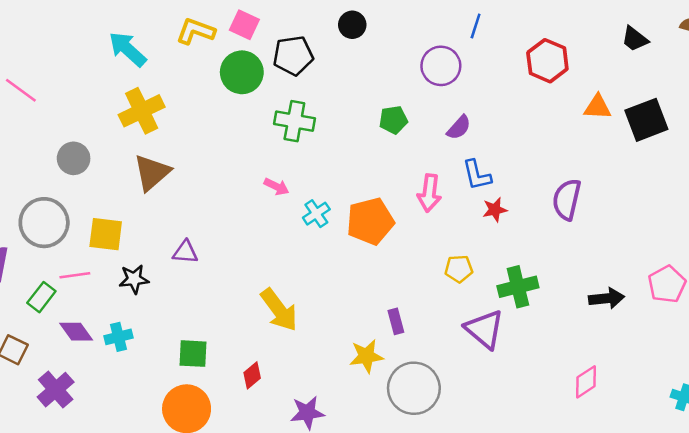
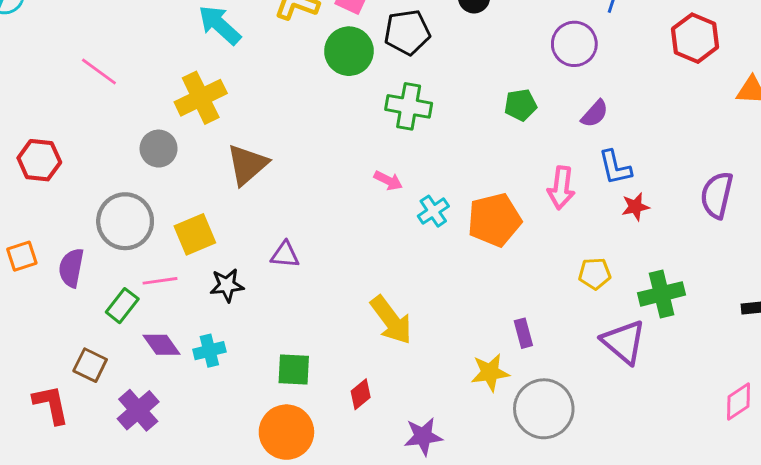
yellow cross: (142, 111) -> (201, 98), moved
yellow square: (106, 234) -> (195, 234), turned -30

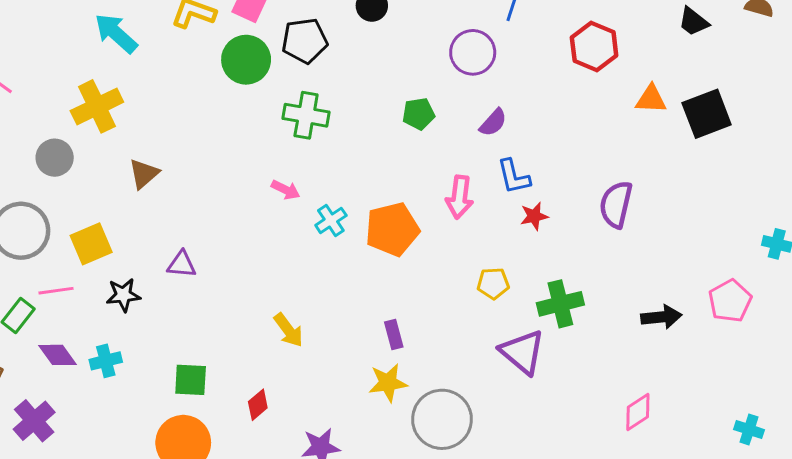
brown triangle: (247, 165) -> (144, 174), size x0.7
yellow arrow: (391, 320) -> (288, 330), size x0.7
purple rectangle: (523, 333) -> (394, 335), moved

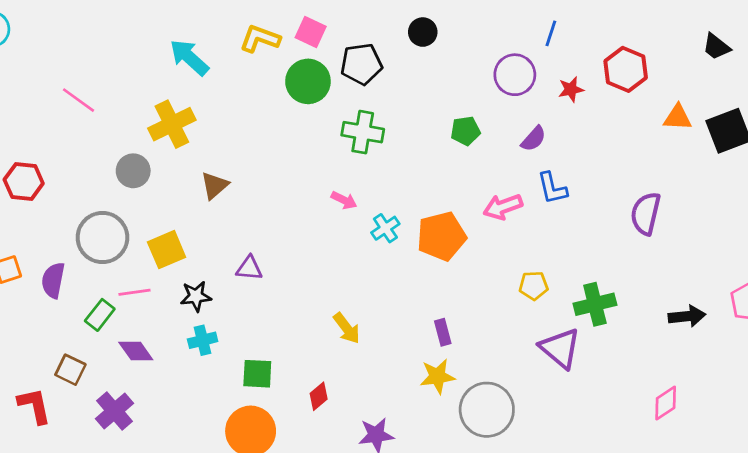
pink arrow: (460, 197) -> (503, 207), turned 63
red star: (534, 216) -> (571, 89), moved
cyan cross: (106, 361) -> (203, 340), moved

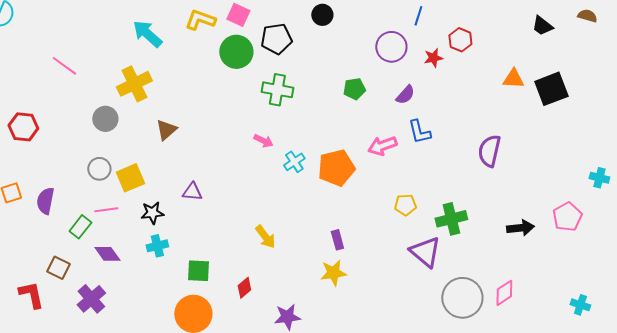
red hexagon: (626, 69) -> (460, 40), moved, size x0.7
gray circle: (102, 238) -> (99, 169), moved, size x0.6
gray circle: (487, 410) -> (462, 298), moved

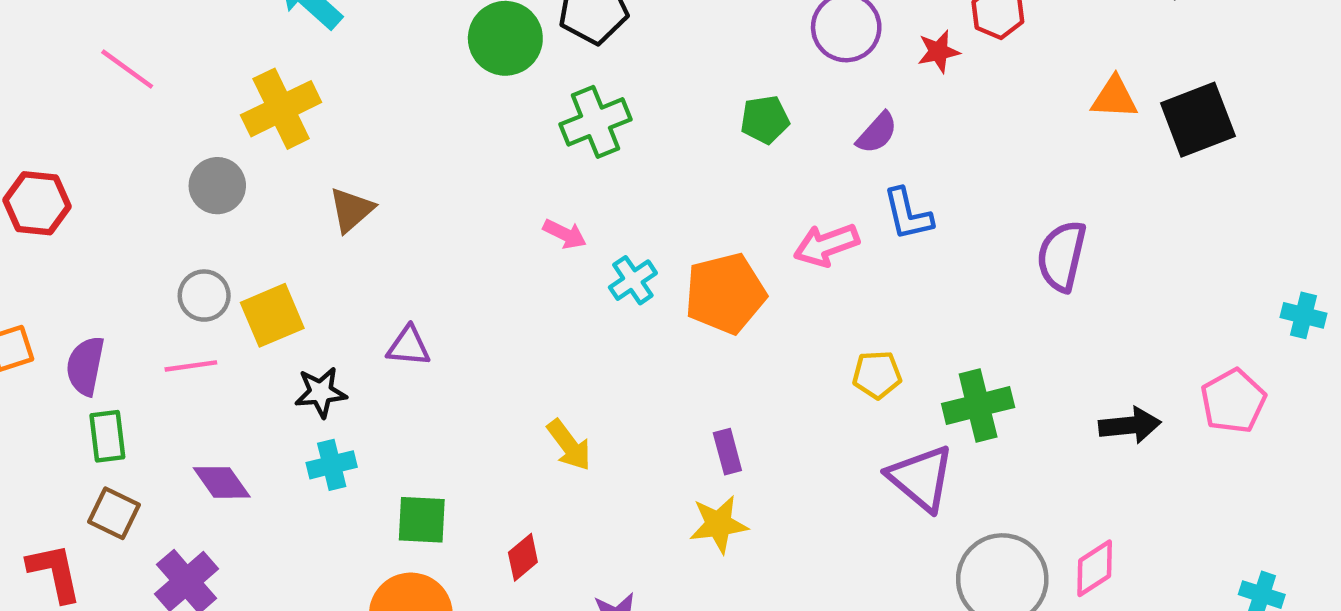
green cross: (277, 90) -> (595, 122), turned -32
pink line: (106, 210) -> (191, 366), moved
green rectangle: (80, 227) -> (107, 436), moved, turned -45

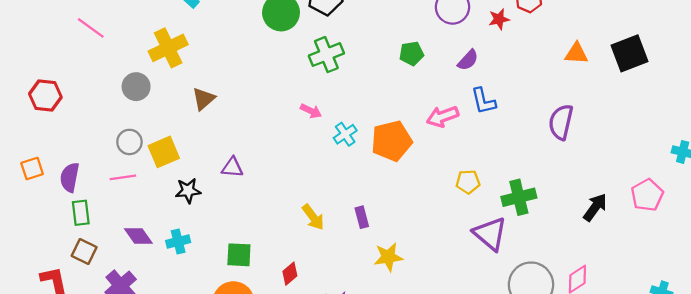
orange triangle: (1114, 98) -> (576, 53), moved
black arrow: (1130, 425) -> (595, 207), turned -48
purple rectangle: (727, 452) -> (362, 217), moved
cyan cross: (332, 465) -> (178, 242), moved

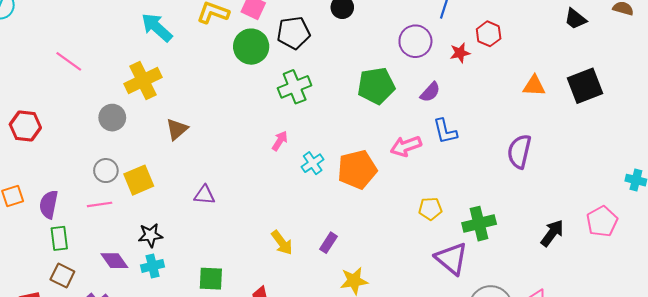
green pentagon: (412, 53) -> (376, 86), size x1.6
pink arrow: (311, 111) -> (280, 141), turned -84
black star: (188, 191) -> (150, 235), moved
purple rectangle: (362, 217) -> (328, 243), turned 48

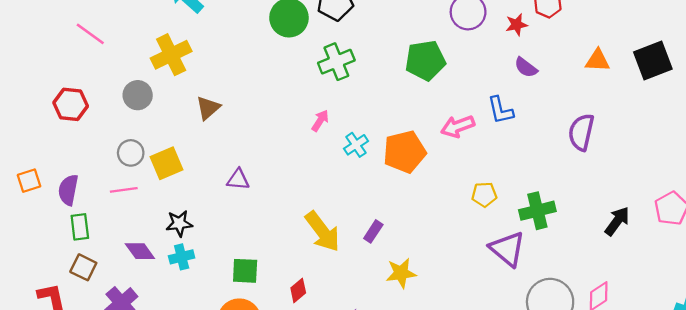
purple semicircle: (430, 92) -> (526, 67), moved, turned 85
red hexagon: (25, 126) -> (71, 104), moved
yellow arrow: (282, 243) -> (322, 231), size x1.5

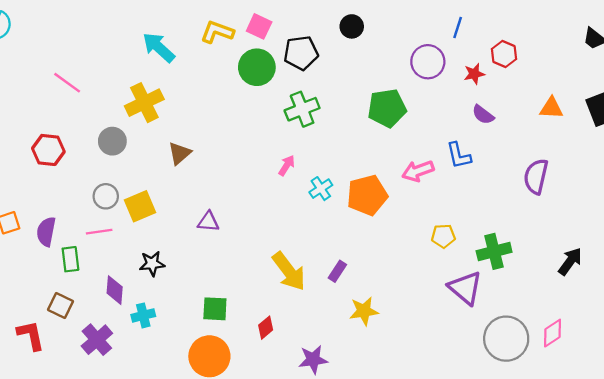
green rectangle: (80, 227) -> (70, 259), moved
purple diamond: (140, 251) -> (115, 290), turned 40
cyan cross: (182, 257) -> (143, 315), moved

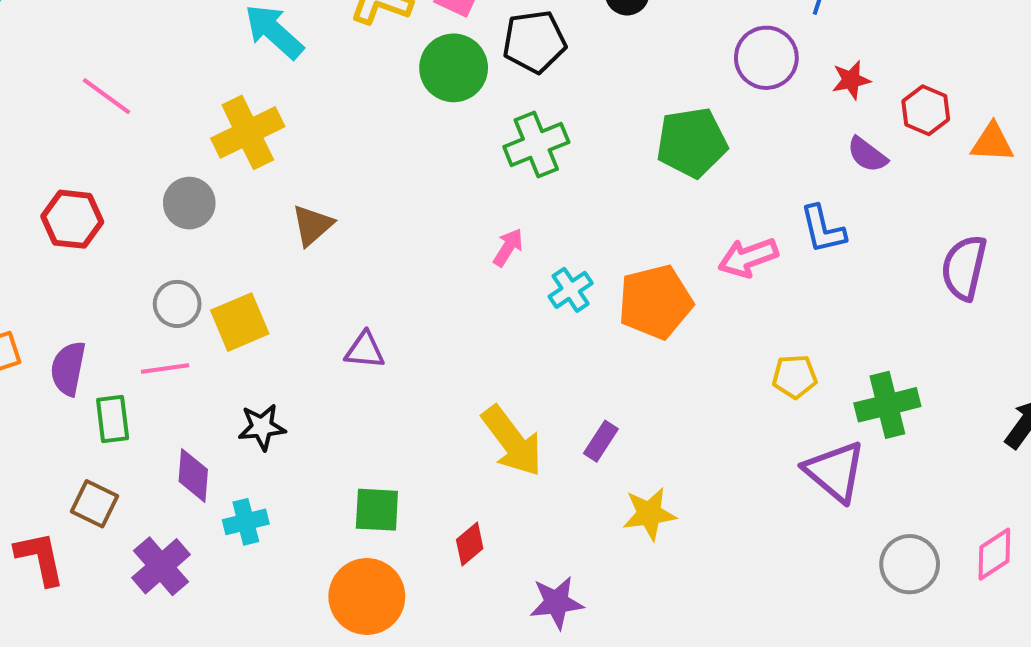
red hexagon: (504, 54) -> (926, 110), moved
gray circle: (506, 339) -> (910, 564), size x0.7

